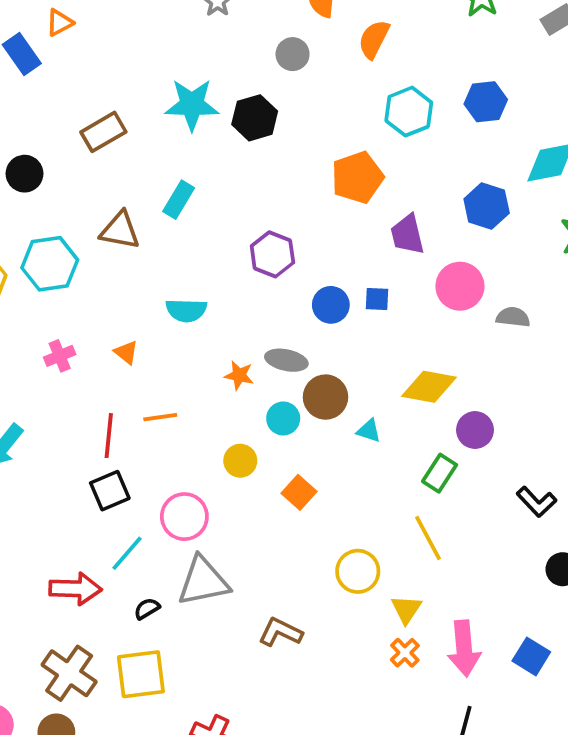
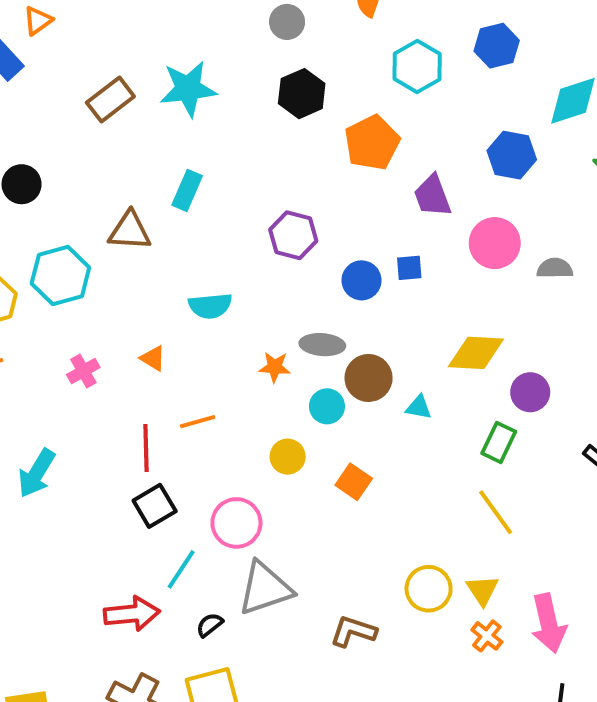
black hexagon: (255, 118) -> (302, 94), moved
brown rectangle: (103, 132) -> (110, 100), moved
yellow circle: (358, 571) -> (429, 589), moved

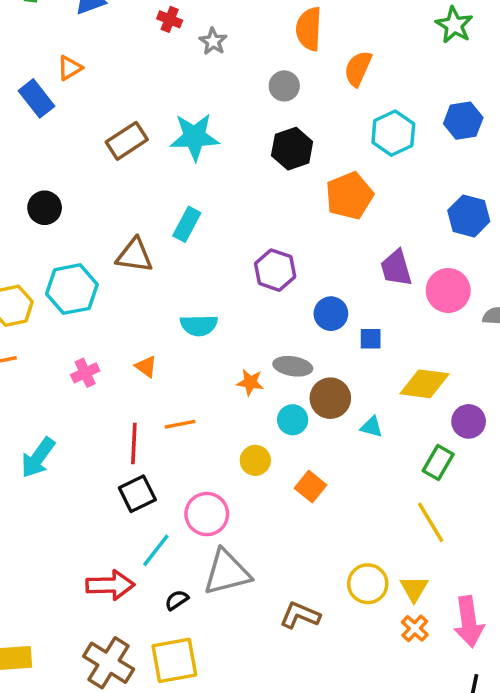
purple trapezoid: (432, 196) -> (396, 268), moved
blue square: (409, 268) -> (371, 339), moved

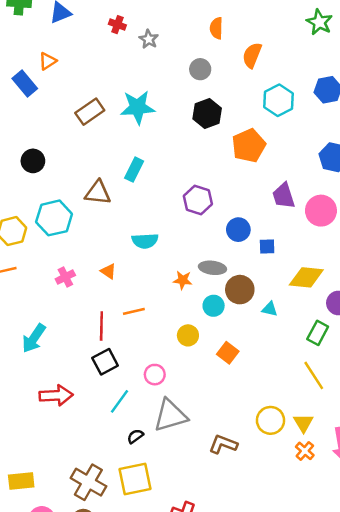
orange semicircle: (309, 29) -> (216, 28), size x0.7
pink circle: (207, 514) -> (155, 375), size x0.7
red arrow: (110, 585) -> (56, 395), moved

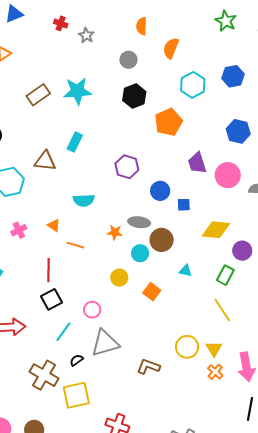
cyan triangle: (270, 309) -> (186, 271), moved
orange line: (134, 311) -> (75, 245), moved, turned 30
brown cross: (88, 482) -> (44, 375), moved

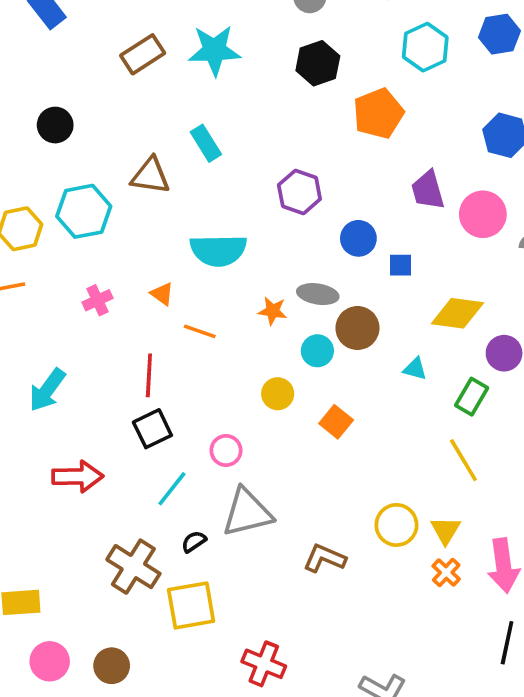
cyan rectangle: (75, 142) -> (206, 143), turned -60
cyan semicircle: (84, 200) -> (218, 250), size x1.4
cyan triangle: (186, 271) -> (415, 369), moved

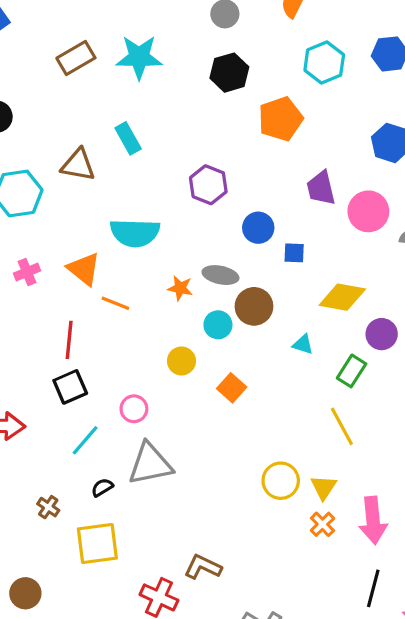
orange triangle: (162, 294) -> (84, 269), size x1.6
brown L-shape: (324, 558) -> (203, 567), moved
brown cross: (133, 567) -> (48, 507), size x0.5

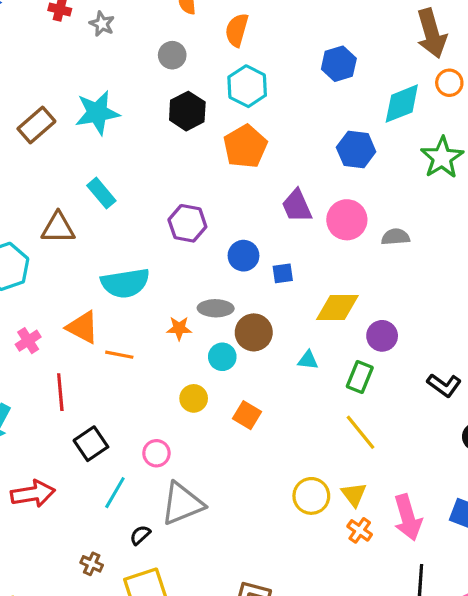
cyan hexagon: (324, 63) -> (247, 86), moved
red line: (69, 340) -> (60, 392), moved

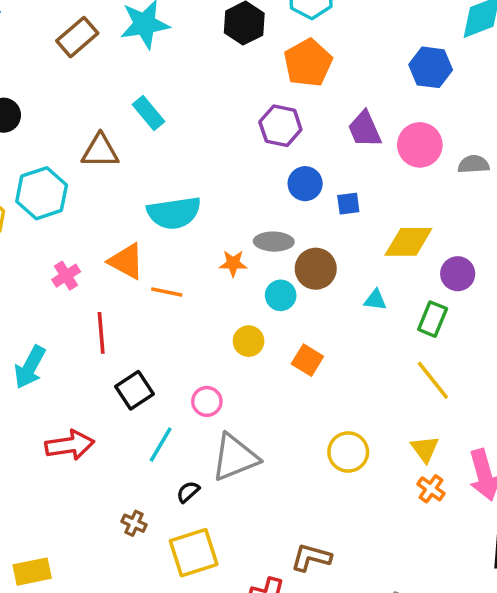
purple hexagon: (187, 223) -> (280, 126), moved
yellow circle: (311, 496) -> (348, 452), moved

